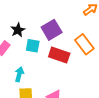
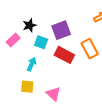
cyan arrow: (19, 74) -> (32, 64), moved

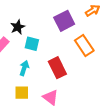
purple square: (61, 30) -> (64, 21), moved
red rectangle: (64, 55) -> (57, 68), moved, turned 42

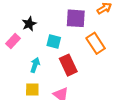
purple square: (64, 21) -> (76, 18), turned 30
cyan square: (32, 44) -> (54, 42), moved

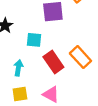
orange rectangle: (96, 43) -> (80, 57), moved

